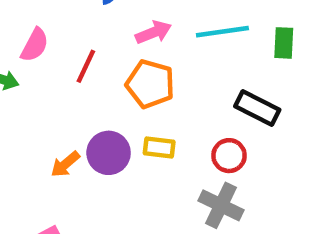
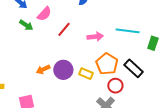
pink arrow: (154, 32) -> (95, 37), moved
orange pentagon: (150, 84) -> (107, 64), moved

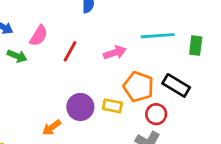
orange arrow: (43, 69) -> (52, 128), moved

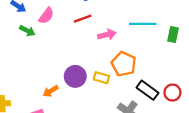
red line: (70, 51) -> (83, 19), moved, turned 36
black rectangle: (176, 85) -> (147, 90), moved
red circle: (156, 114) -> (172, 93), moved

